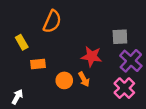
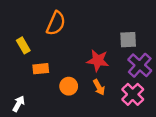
orange arrow: (84, 79) -> (99, 87), moved

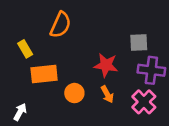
purple cross: (140, 65) -> (151, 70), turned -35
orange rectangle: (41, 69) -> (44, 74), size x1.5

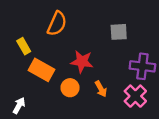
gray square: (139, 43) -> (119, 32), moved
red star: (106, 65) -> (82, 62), moved
orange rectangle: (44, 74) -> (42, 70), turned 35

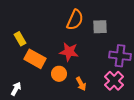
orange semicircle: (57, 24) -> (75, 20), moved
orange arrow: (101, 89) -> (81, 84), moved

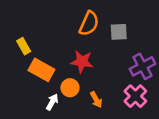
purple cross: (120, 56) -> (142, 66), turned -35
white arrow: (16, 89) -> (52, 102), moved

